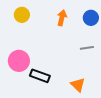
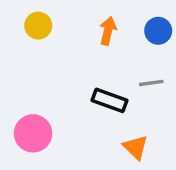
pink circle: (19, 61) -> (33, 133), moved
black rectangle: (40, 76) -> (110, 100), moved

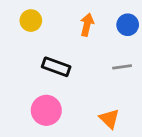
black rectangle: (110, 100) -> (56, 67), moved
pink circle: (33, 133) -> (46, 110), moved

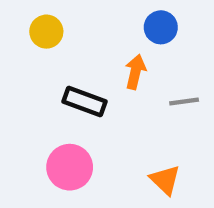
orange arrow: (87, 25) -> (135, 72), moved
blue circle: (128, 25) -> (161, 27), moved

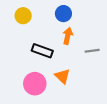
blue circle: (161, 27) -> (63, 14), moved
orange triangle: (165, 180) -> (62, 76), moved

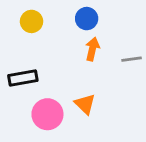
black rectangle: (42, 51) -> (23, 78), moved, turned -30
gray line: (92, 51) -> (132, 59), moved

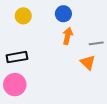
orange triangle: (85, 104) -> (88, 62), moved
pink circle: (47, 114) -> (15, 85), moved

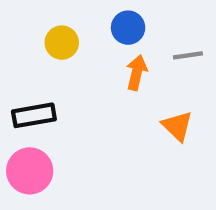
yellow circle: (23, 16) -> (62, 43), moved
gray line: (96, 43) -> (188, 55), moved

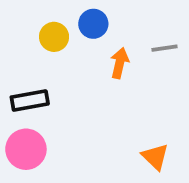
blue circle: (128, 28) -> (93, 24), moved
orange triangle: (177, 126) -> (155, 157), moved

